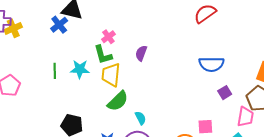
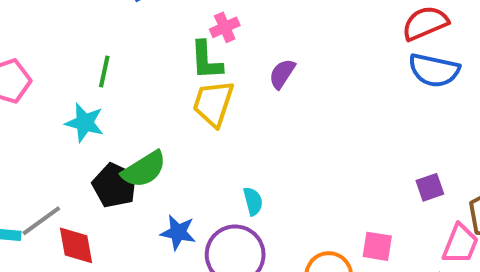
blue semicircle: (211, 64) -> (434, 70), moved
cyan star: (80, 69) -> (85, 123), moved
green semicircle: (118, 101) -> (144, 169), moved

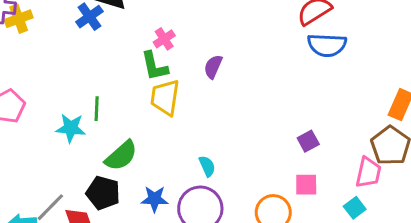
green line: (104, 72) -> (97, 109), moved
black pentagon: (115, 185) -> (103, 193), moved
purple square: (430, 187) -> (308, 141), moved

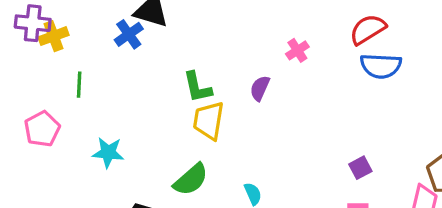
pink cross: (164, 39) -> (297, 50), moved
green line: (97, 109) -> (79, 85), moved
green semicircle: (121, 156) -> (191, 180), moved

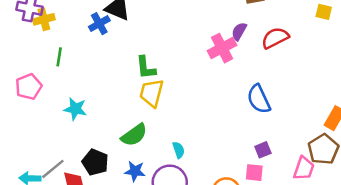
pink cross: (297, 50) -> (222, 48), size x1.6
blue semicircle: (381, 66) -> (259, 99), moved, turned 56
purple semicircle: (260, 88) -> (239, 31), moved
purple square: (360, 168) -> (263, 150), moved

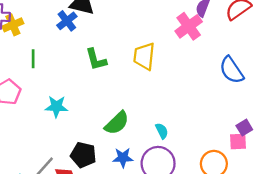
green L-shape: (146, 68) -> (96, 59), moved
yellow trapezoid: (152, 93) -> (144, 56), moved
purple square: (263, 150) -> (244, 128), moved

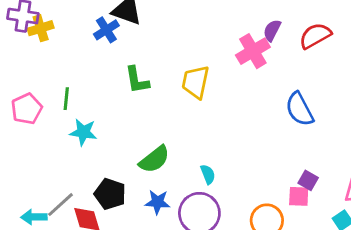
green line: (33, 59) -> (66, 99), moved
purple square: (244, 128) -> (308, 180), turned -35

